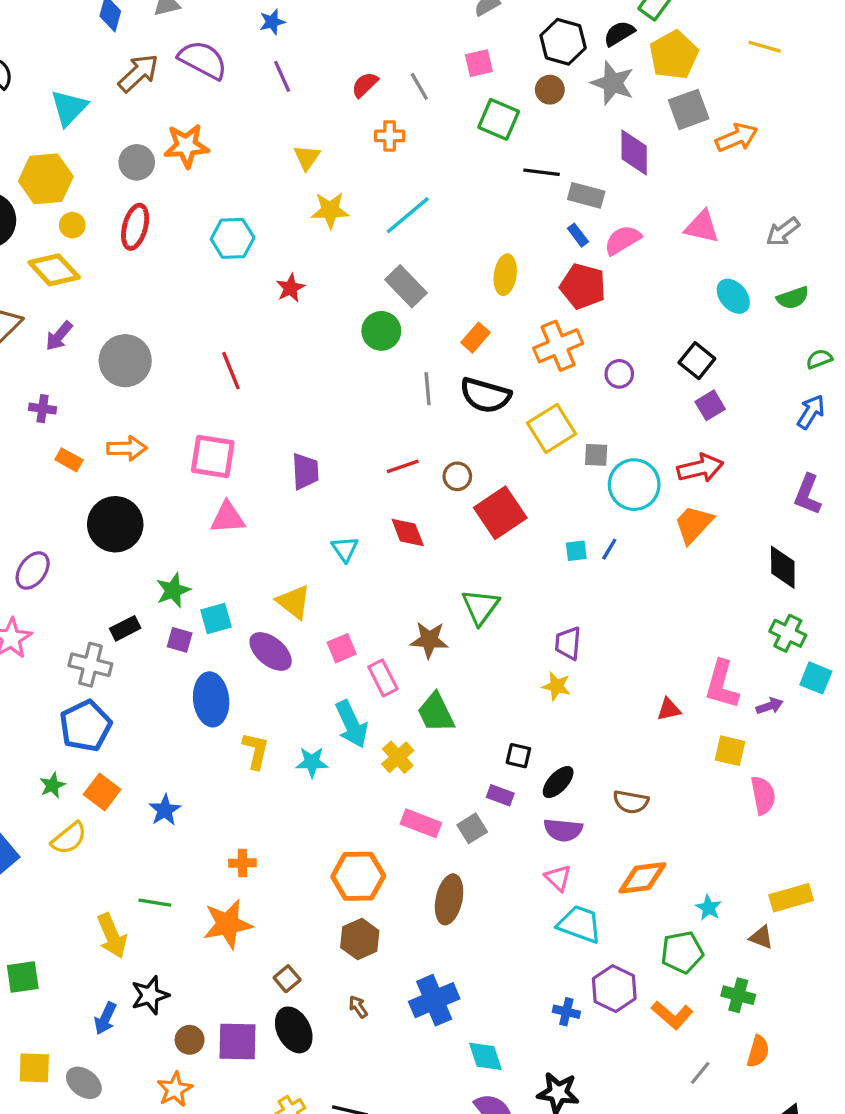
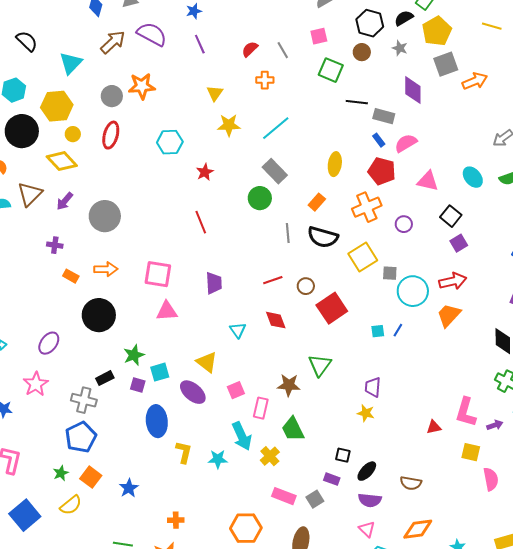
gray star: (613, 83) -> (400, 48), size x0.6
pink triangle: (702, 227) -> (428, 181), moved
red line: (231, 371) -> (201, 222), moved
pink rectangle: (383, 678) -> (261, 408), turned 40

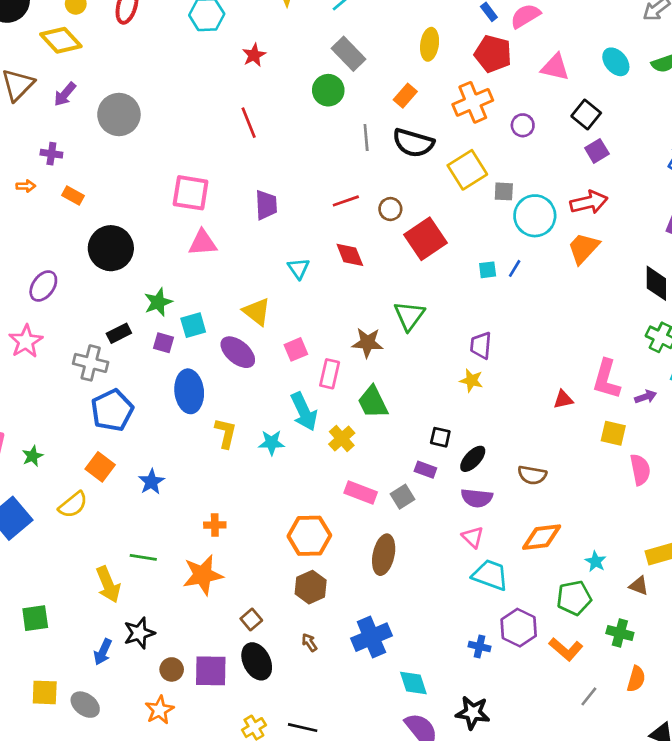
orange arrow: (106, 269) -> (26, 186), moved, size x0.6
blue pentagon: (81, 437) -> (112, 410), moved
green star: (61, 473) -> (33, 456), moved

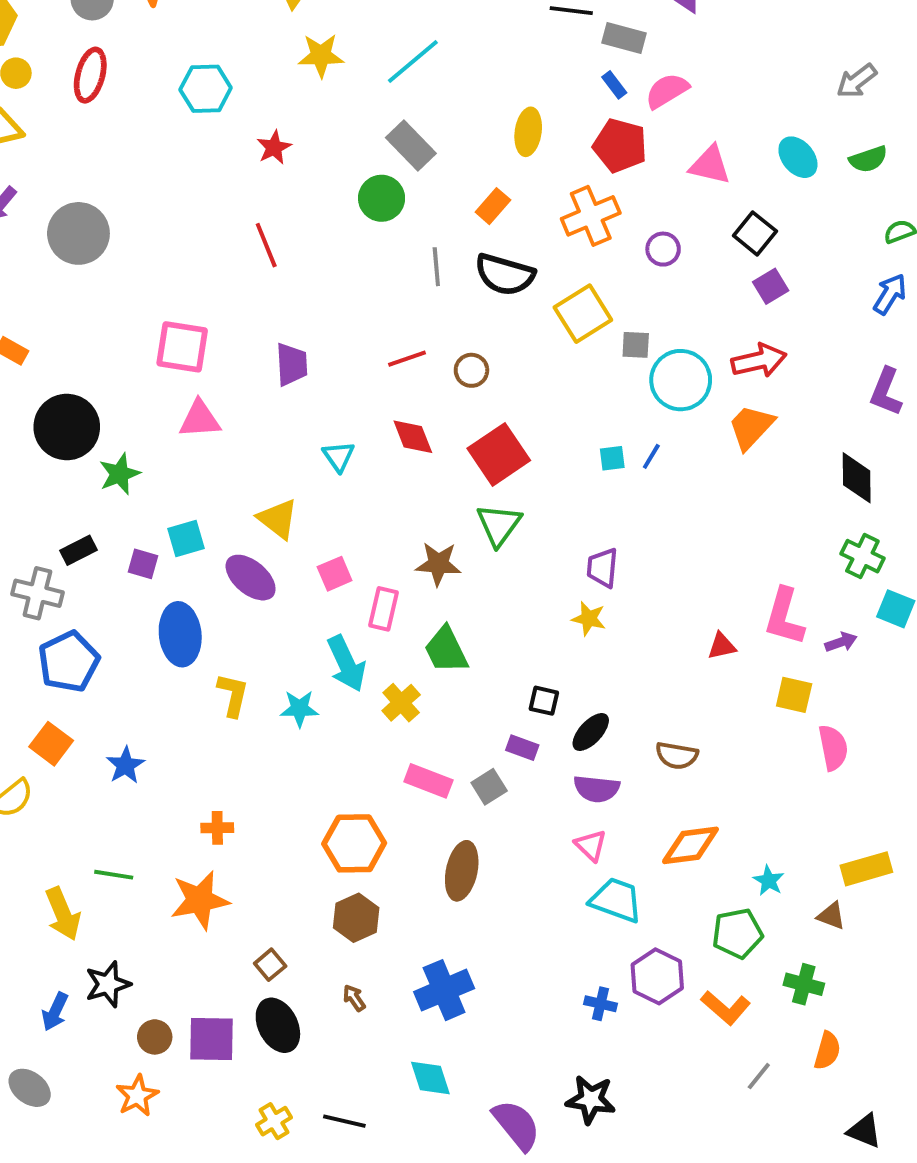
red square: (425, 239) -> (499, 454), moved
green star: (158, 302) -> (120, 474), moved
cyan diamond: (413, 683) -> (430, 1078), moved

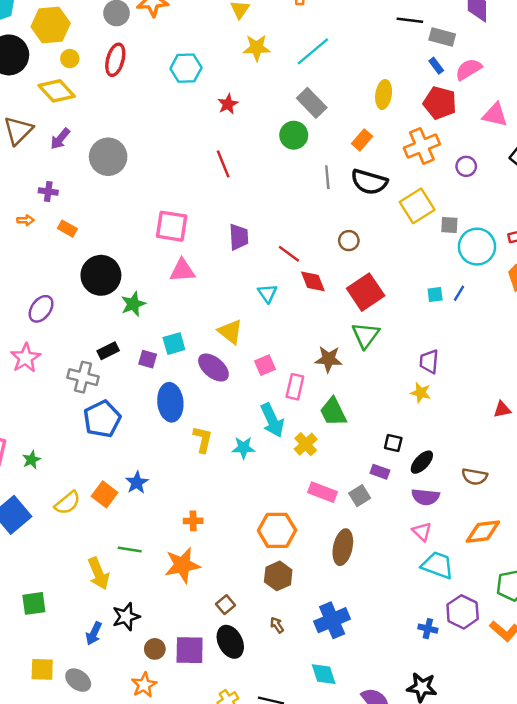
red line: (407, 359) -> (289, 254), moved, turned 55
orange square: (51, 744) -> (105, 494), moved

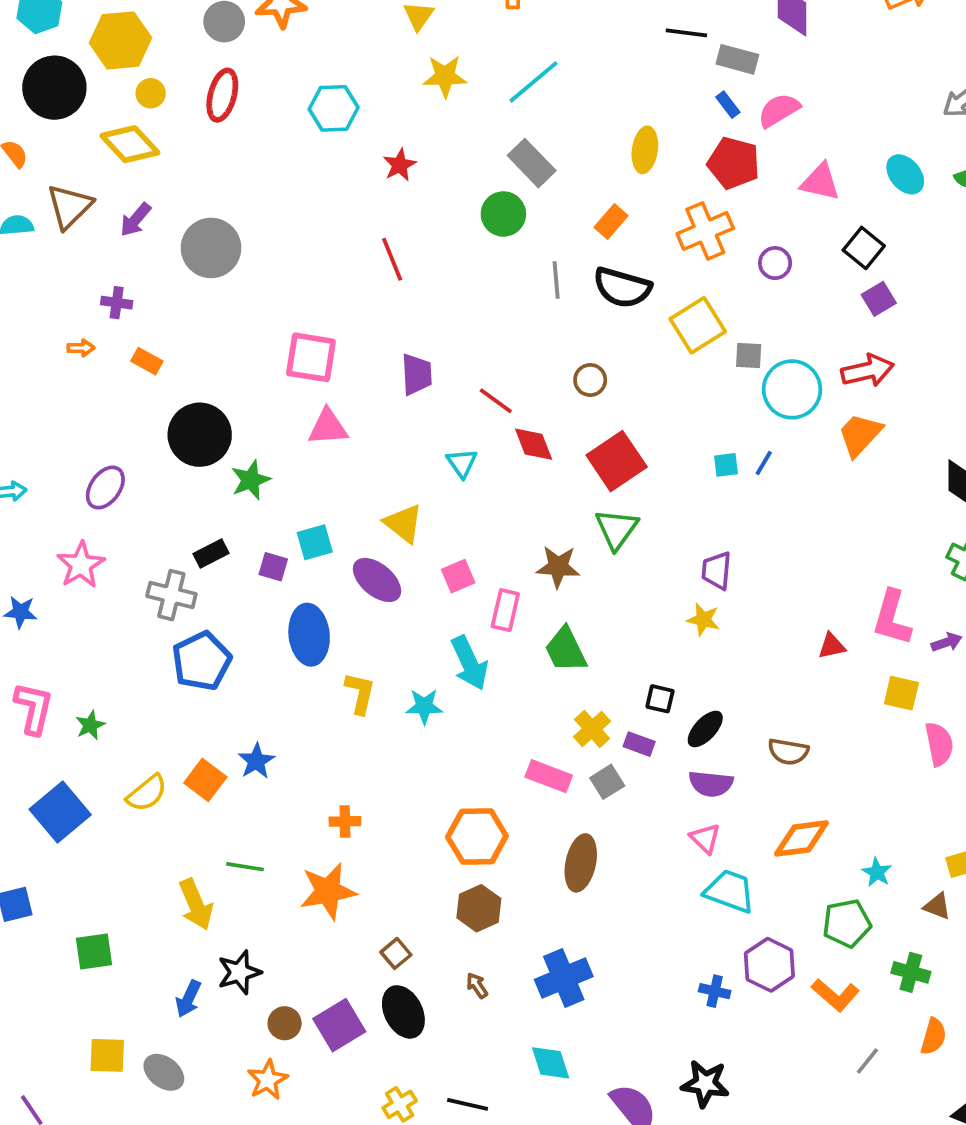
yellow cross: (306, 444) -> (592, 729), moved
purple square: (190, 650) -> (339, 1025), turned -32

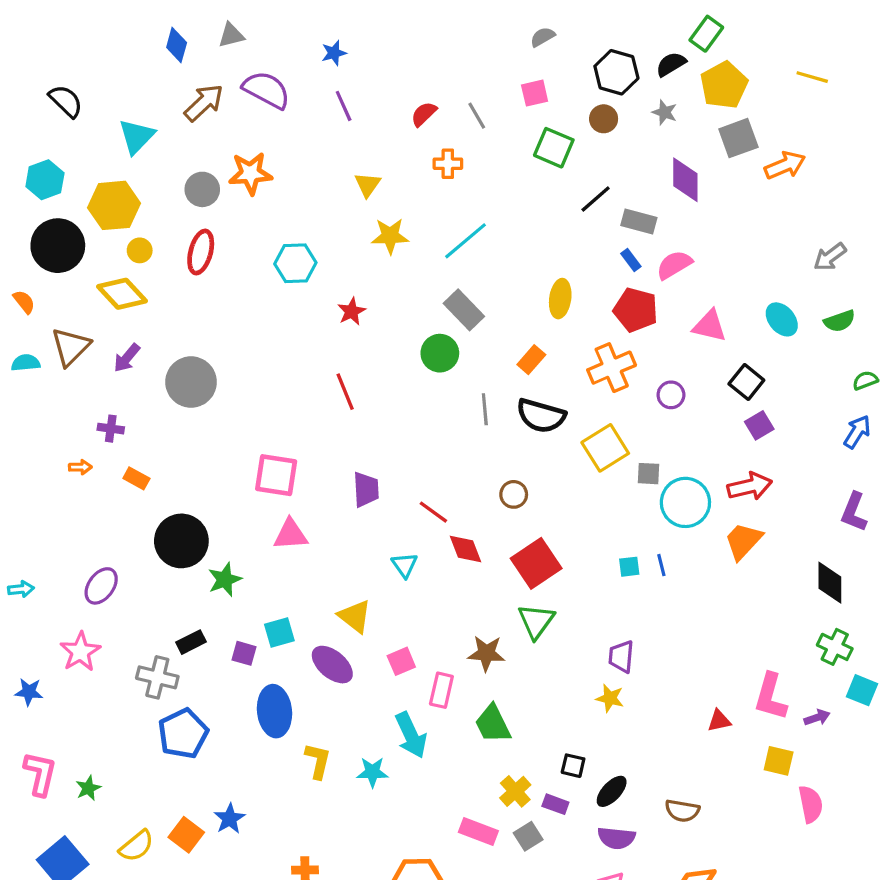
black line: (686, 33) -> (596, 199), turned -48
blue line: (764, 463) -> (661, 565), turned -45

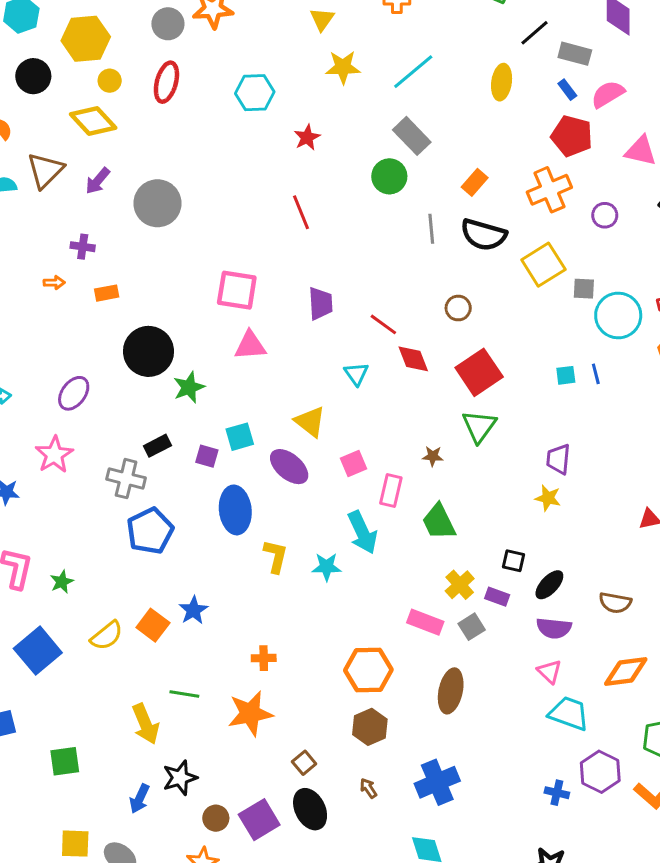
black circle: (58, 246) -> (33, 76), size x0.7
yellow ellipse: (560, 299) -> (502, 82), moved
orange rectangle: (136, 478) -> (107, 293), turned -40
brown star: (486, 653) -> (433, 456), size x0.6

